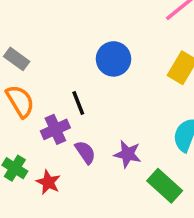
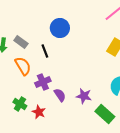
blue circle: (114, 59) -> (60, 28), moved
black line: (78, 103) -> (45, 51), moved

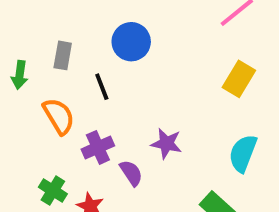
gray rectangle: (21, 42) -> (63, 55), moved, turned 64
purple star: (84, 96) -> (166, 144), moved

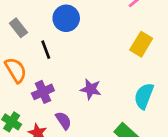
gray rectangle: (63, 55) -> (18, 28), turned -48
purple semicircle: (131, 173) -> (63, 121), moved

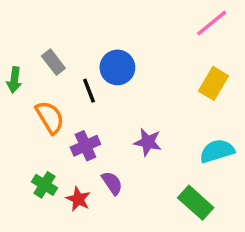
blue circle: (66, 18) -> (117, 67), moved
cyan semicircle: (144, 96) -> (217, 151), turned 52

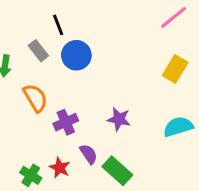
blue circle: (117, 67) -> (76, 55), moved
black line: (89, 91) -> (58, 25), moved
green cross: (45, 185) -> (31, 175), moved
green rectangle: (196, 203) -> (117, 171), moved

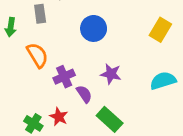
gray rectangle: (38, 51) -> (40, 14), turned 30
blue circle: (76, 55) -> (94, 28), moved
purple semicircle: (89, 154) -> (84, 94), moved

